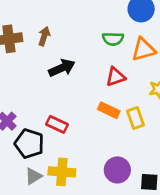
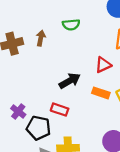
green semicircle: (113, 39) -> (71, 25), moved
black arrow: (62, 68) -> (70, 81), moved

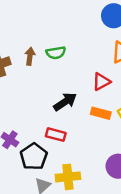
green semicircle: (71, 25) -> (56, 53), moved
black pentagon: (39, 128) -> (34, 156), turned 30

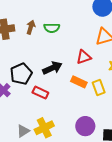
black pentagon: (34, 156) -> (21, 74), moved
yellow cross: (68, 177) -> (44, 128), turned -30

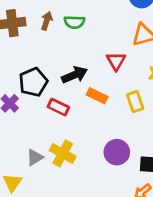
red triangle: (84, 57) -> (116, 61), turned -42
orange rectangle: (79, 82) -> (97, 96), moved
yellow cross: (44, 128) -> (63, 153), turned -36

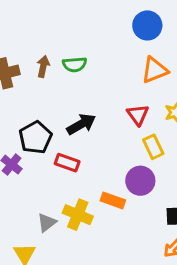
red triangle: (116, 61) -> (138, 115), moved
orange rectangle: (97, 96) -> (113, 200), moved
purple circle: (117, 152) -> (140, 181), moved

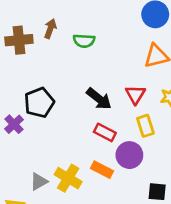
brown arrow: (43, 66) -> (50, 29), moved
black arrow: (81, 124) -> (99, 99), moved, turned 60
red rectangle: (67, 163) -> (105, 132), moved

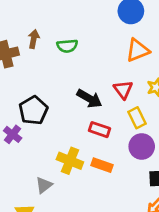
purple circle: (129, 155) -> (142, 146), moved
yellow cross: (68, 178) -> (70, 161), moved

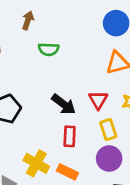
brown arrow: (34, 39) -> (28, 20), moved
red rectangle: (100, 130) -> (70, 136), turned 66

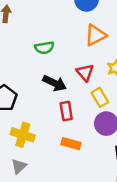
green semicircle: (49, 49) -> (44, 48), moved
yellow cross: (36, 163) -> (23, 135), moved

